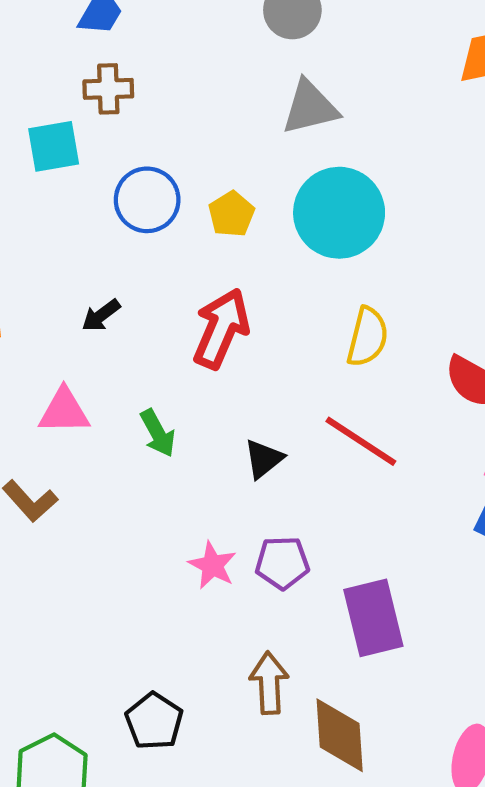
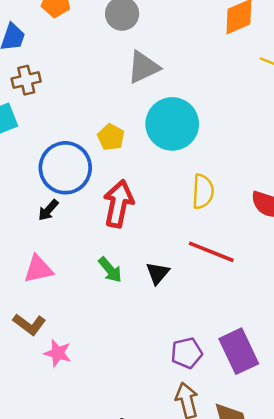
blue circle: (147, 200) -> (65, 168), moved, size x1.4
green arrow: (158, 433) -> (110, 270), moved
purple pentagon: (282, 563) -> (187, 353), moved
pink star: (212, 565) -> (58, 353), moved

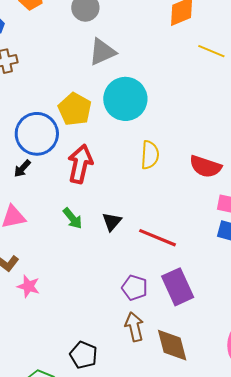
yellow pentagon: (111, 137) -> (75, 109), size x1.5
red line: (211, 252) -> (157, 238), moved
purple pentagon: (187, 353) -> (135, 288), turned 30

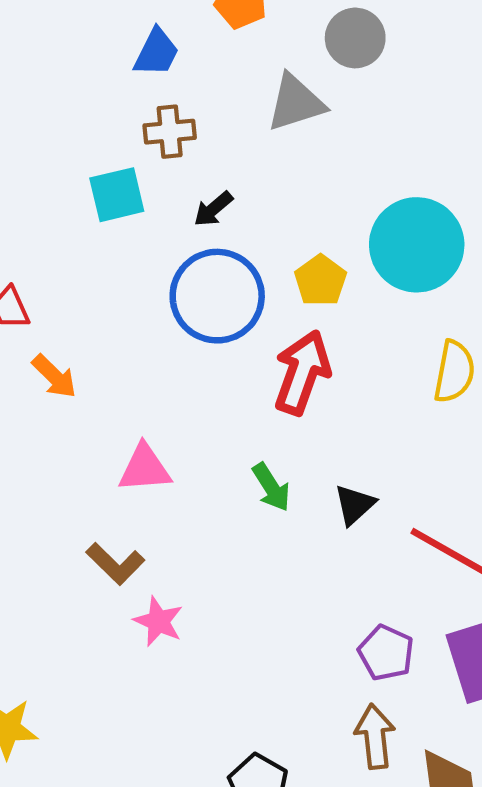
gray triangle: (102, 52) -> (296, 103), moved
yellow pentagon: (75, 109) -> (320, 281), moved, size x0.7
black arrow: (22, 168) -> (213, 209), moved

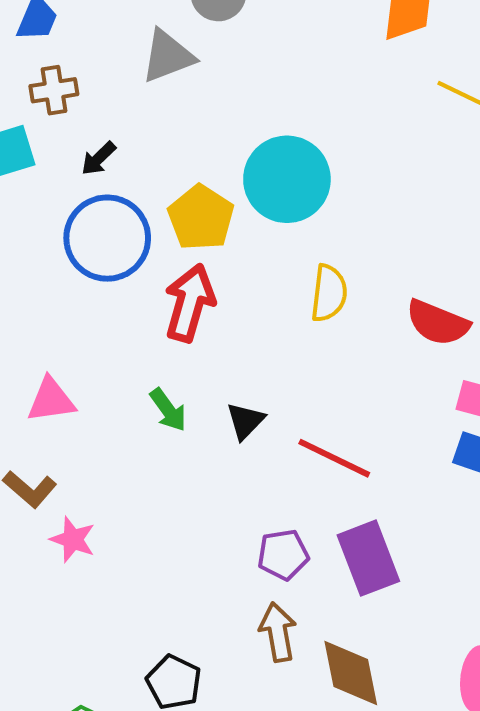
yellow pentagon: (320, 281) -> (201, 218), size x1.4
purple pentagon: (386, 653) -> (283, 555), turned -30

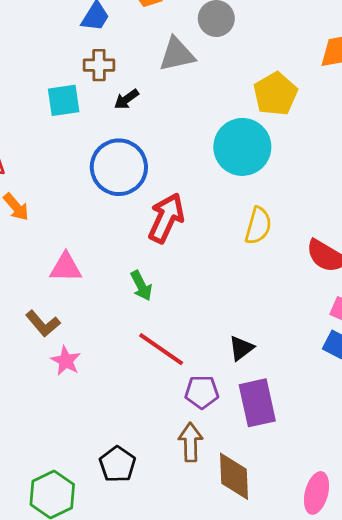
black arrow: (99, 158) -> (127, 99), moved
yellow pentagon: (201, 218) -> (275, 94), moved
black triangle: (245, 421) -> (241, 348), moved
red line: (334, 458) -> (161, 349), moved

